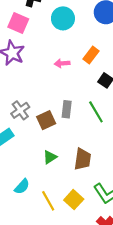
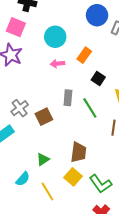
cyan circle: (63, 18) -> (55, 37), moved
gray rectangle: (67, 109) -> (68, 98), moved
green triangle: (50, 157) -> (43, 159), moved
yellow square: (74, 200) -> (73, 177), moved

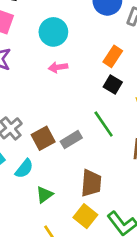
orange rectangle: (84, 55) -> (113, 56), moved
gray rectangle: (68, 98) -> (71, 140), moved, turned 56
cyan semicircle: (23, 179) -> (24, 169), moved

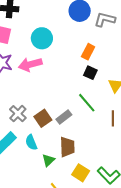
pink arrow: (58, 67) -> (30, 64), moved, size x1.6
cyan semicircle: (24, 169) -> (31, 142), turned 126
brown trapezoid: (91, 183) -> (67, 147), moved

